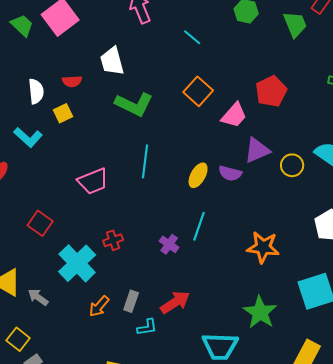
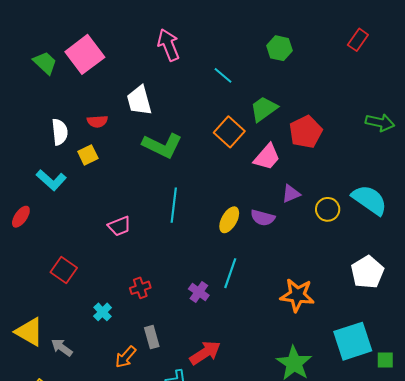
green trapezoid: (295, 24) -> (264, 109), moved, turned -104
purple triangle: (257, 150) -> (291, 194), size x0.7
pink trapezoid: (93, 181) -> (119, 226), size x0.7
cyan cross: (77, 263) -> (103, 312), size x0.5
gray rectangle: (131, 301) -> (152, 337), moved, turned -35

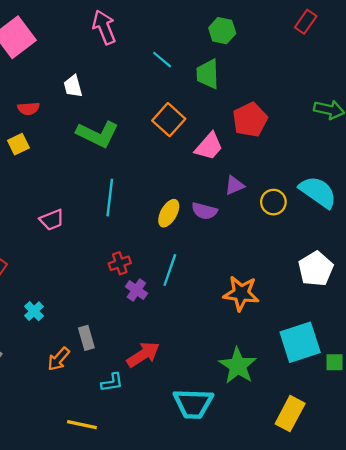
white trapezoid: (139, 100) -> (73, 86), size x0.7
green trapezoid: (264, 109) -> (208, 74), moved, turned -56
red cross: (140, 288) -> (120, 263), moved

